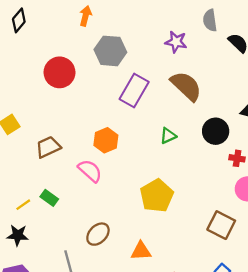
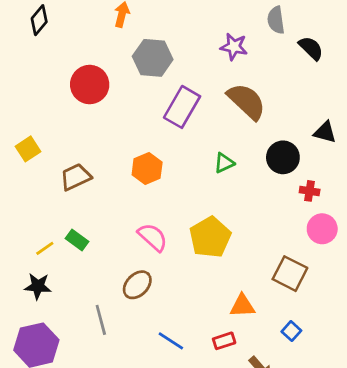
pink semicircle: (90, 171) -> (153, 237), moved
orange triangle: (141, 251) -> (242, 306), moved

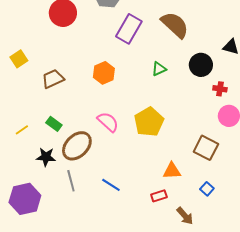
yellow line: (45, 248) -> (22, 130), moved
brown ellipse: (137, 285) -> (77, 146), moved, size x1.4
black star: (38, 286) -> (46, 157), moved
blue line: (171, 341) -> (111, 185), moved

